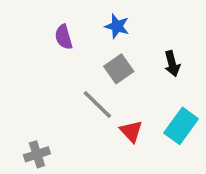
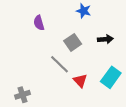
blue star: (117, 26) -> (84, 11), moved
black arrow: (172, 64) -> (105, 39), turned -80

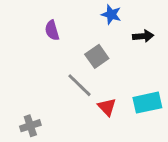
black arrow: (105, 39) -> (143, 36), moved
cyan rectangle: (111, 77) -> (147, 103), turned 42

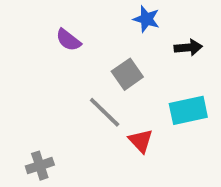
purple semicircle: (52, 30) -> (68, 40), turned -36
cyan rectangle: (147, 103) -> (188, 110), moved

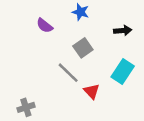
blue star: (146, 19) -> (81, 12), moved
cyan rectangle: (188, 110) -> (123, 71), turned -45

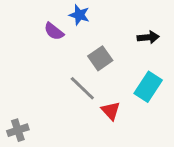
blue star: (81, 12) -> (79, 15), moved
gray cross: (26, 107) -> (18, 130), moved

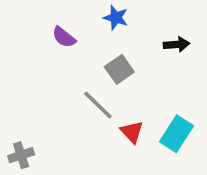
blue star: (79, 15) -> (116, 18), moved
cyan rectangle: (148, 87) -> (177, 134), moved

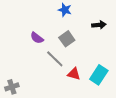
purple semicircle: (64, 37) -> (37, 38), moved
red triangle: (132, 132) -> (74, 74), turned -32

